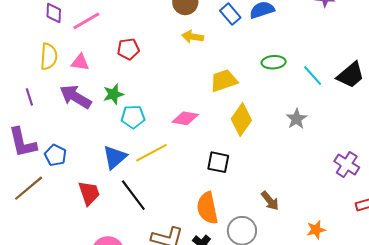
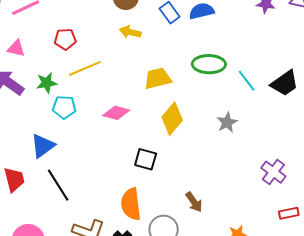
green ellipse: (274, 62) -> (209, 64), size x1.4
yellow line: (151, 153) -> (85, 68), moved

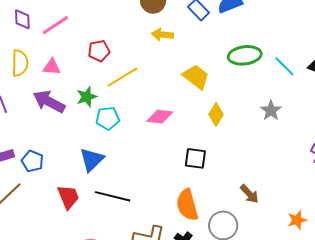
yellow trapezoid: (158, 78) -> (196, 77), turned 60
yellow diamond: (172, 119) -> (216, 114), size x0.7
black line: (58, 185) -> (113, 196), turned -36

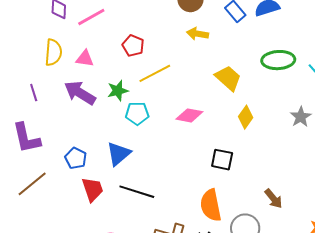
red pentagon: (99, 51) -> (133, 46), turned 30
blue pentagon: (32, 161) -> (76, 158), moved

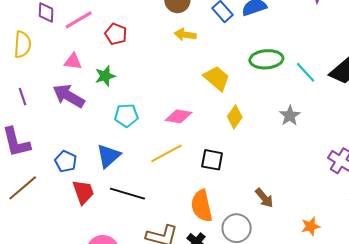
red pentagon: (133, 46) -> (116, 34), moved
yellow semicircle: (53, 52) -> (22, 44), moved
yellow line: (155, 73) -> (166, 153), moved
green star: (118, 91) -> (105, 76), moved

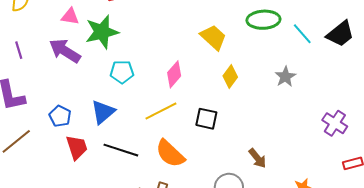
green star: (105, 76) -> (102, 32), size x1.6
pink diamond: (179, 116) -> (174, 74), turned -60
orange semicircle: (202, 206) -> (170, 154), moved, turned -36

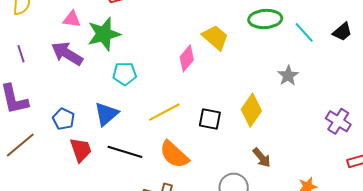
black trapezoid: (340, 34) -> (342, 32), size x0.7
pink diamond: (174, 74) -> (187, 58), moved
yellow diamond: (230, 76) -> (251, 110), moved, size x1.4

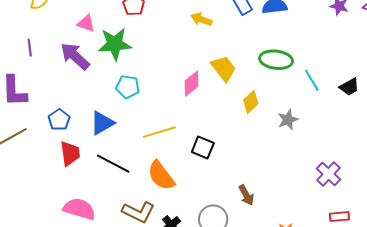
yellow diamond: (251, 110) -> (251, 102), moved, size x0.7

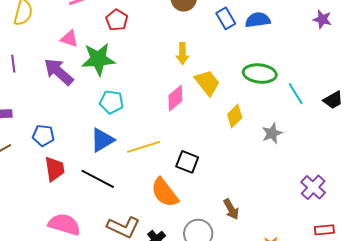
yellow arrow: (201, 19) -> (182, 54), moved, turned -110
blue pentagon: (59, 120) -> (43, 135), turned -30
blue triangle: (102, 123) -> (102, 140), moved
orange semicircle: (161, 176) -> (165, 193), moved

